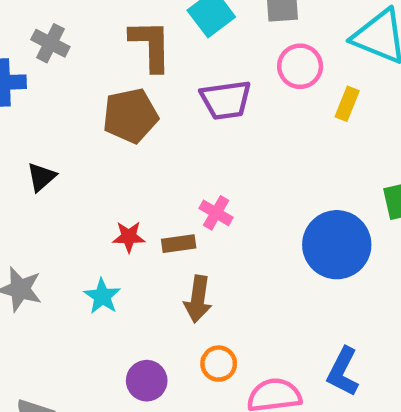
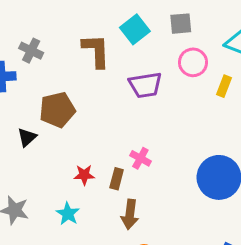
brown pentagon: (130, 116) -> (57, 110), moved
brown rectangle: (179, 244) -> (117, 179), turned -66

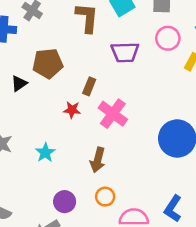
pink cross: (140, 158) -> (113, 114), size x1.6
red star: (84, 175) -> (72, 110), moved
brown rectangle: (117, 179) -> (89, 86), moved

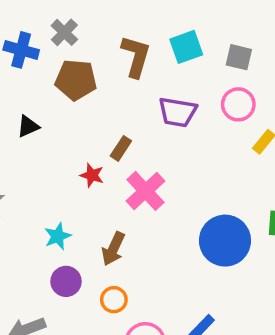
brown pentagon: (48, 63) -> (76, 80), moved
cyan star: (45, 153) -> (58, 236), moved
purple circle: (65, 202) -> (66, 281), moved

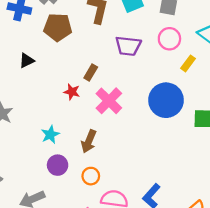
blue circle: (225, 241) -> (166, 100), moved

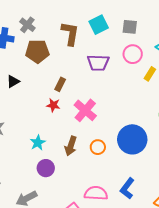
brown rectangle: (91, 73) -> (60, 84), moved
blue circle: (166, 100) -> (132, 139), moved
orange circle: (91, 176) -> (98, 147), moved

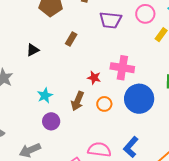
black triangle: (13, 81) -> (33, 50), moved
red star: (53, 105) -> (94, 78), moved
pink cross: (85, 110) -> (122, 68), moved, turned -35

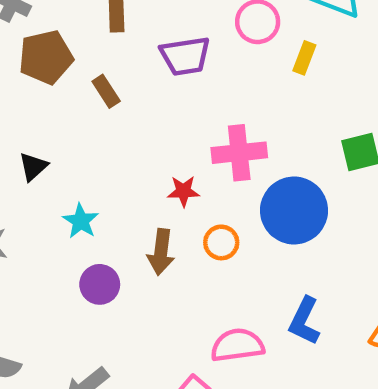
brown rectangle: (71, 39) -> (106, 91), moved, turned -48
cyan star: (45, 95) -> (81, 221), moved
purple circle: (51, 121) -> (100, 284), moved

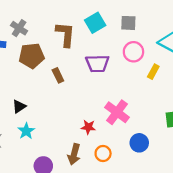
pink cross: (239, 153) -> (117, 112), turned 35
blue circle: (294, 210) -> (139, 143), size x0.6
cyan star: (81, 221) -> (26, 131), moved

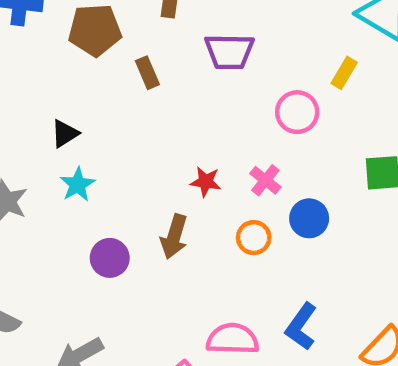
pink circle: (133, 52) -> (297, 112), moved
pink cross: (117, 112) -> (265, 180), moved, size x0.6
orange circle: (103, 154) -> (254, 238), moved

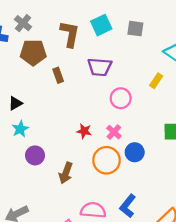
pink circle: (297, 112) -> (121, 98), moved
brown arrow: (174, 237) -> (66, 173), moved
orange circle: (254, 238) -> (106, 160), size x1.6
purple circle: (110, 258) -> (35, 155), moved

